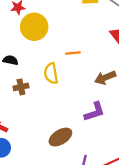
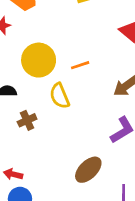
yellow circle: (34, 27) -> (39, 60), moved

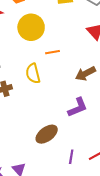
yellow circle: (39, 60) -> (31, 27), moved

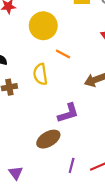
orange line: (53, 52) -> (63, 54), turned 32
purple L-shape: (78, 107) -> (68, 113), moved

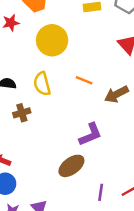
orange line: (63, 54) -> (84, 80), moved
yellow semicircle: (40, 74) -> (42, 84), moved

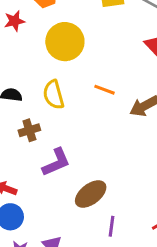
purple L-shape: (90, 134) -> (56, 162), moved
purple line: (101, 192) -> (111, 226), moved

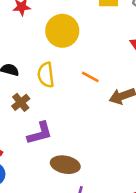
brown cross: (29, 130) -> (21, 102), turned -30
brown ellipse: (91, 194) -> (65, 165), turned 40

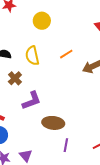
yellow circle: (62, 31) -> (42, 21), size x0.7
orange line: (90, 77) -> (66, 54), turned -56

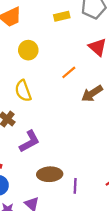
orange line: (66, 54) -> (69, 72), moved
brown ellipse: (53, 123) -> (50, 174), moved

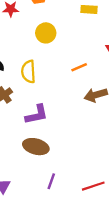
purple L-shape: (30, 141) -> (37, 115), moved
brown ellipse: (50, 174) -> (36, 147), moved

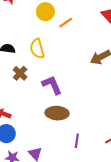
orange line: (79, 67) -> (66, 23), moved
purple L-shape: (37, 115) -> (52, 85), turned -90

